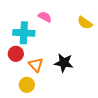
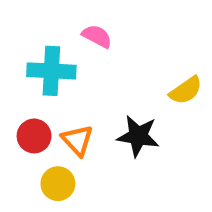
yellow semicircle: (85, 23) -> (186, 90), moved, turned -70
red circle: (16, 54) -> (34, 136), moved

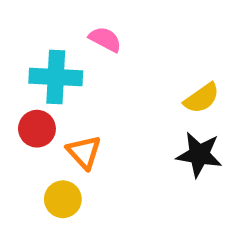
red circle: (34, 136) -> (37, 129), moved
black star: (138, 136) -> (199, 155), moved

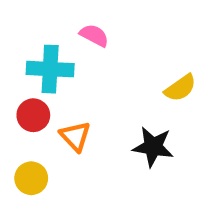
black star: (199, 155) -> (153, 147), moved
yellow circle: (63, 199) -> (31, 178), moved

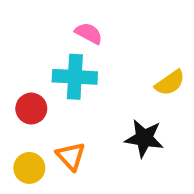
cyan cross: (50, 69) -> (75, 77), moved
orange triangle: (75, 136) -> (71, 156), moved

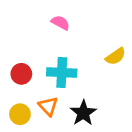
cyan cross: (75, 77) -> (62, 72), moved
black star: (144, 138) -> (83, 113), moved, turned 30

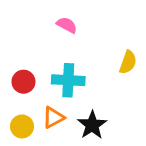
yellow semicircle: (116, 56) -> (128, 62), turned -35
orange triangle: (48, 106) -> (53, 118), turned 45

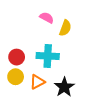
yellow semicircle: (128, 62) -> (65, 28), moved
yellow circle: (22, 126) -> (16, 77), moved

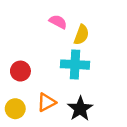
cyan cross: (48, 56) -> (75, 65), moved
yellow circle: (16, 77) -> (15, 109), moved

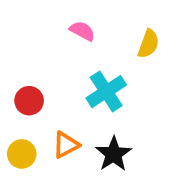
yellow semicircle: (81, 35) -> (148, 44), moved
cyan cross: (75, 65) -> (106, 92), turned -36

